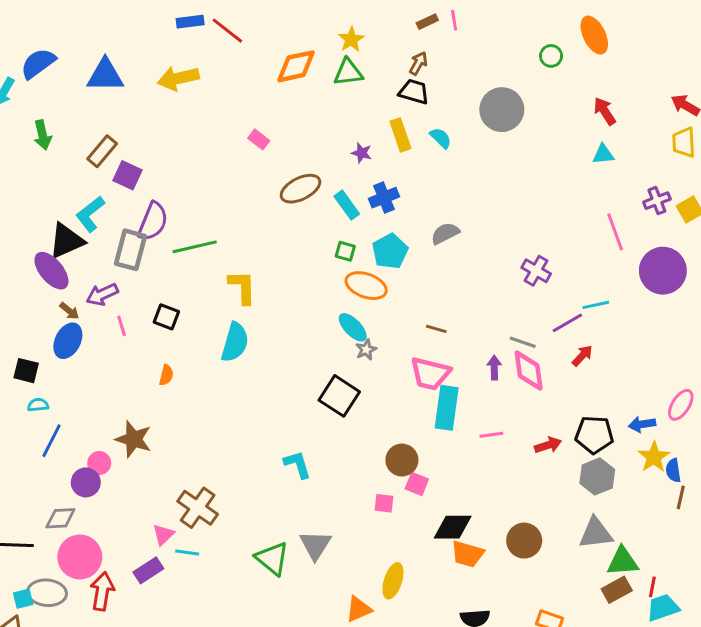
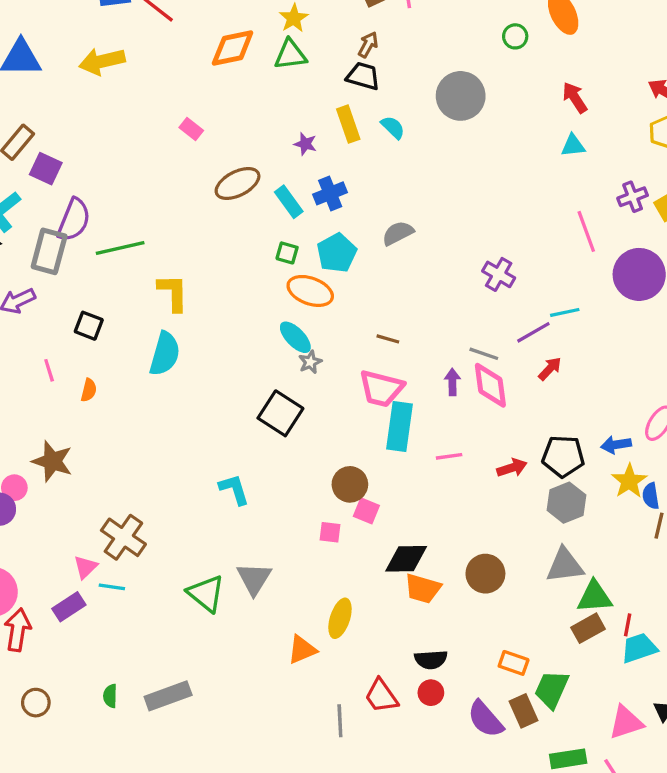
pink line: (122, 326) -> (49, 370), moved

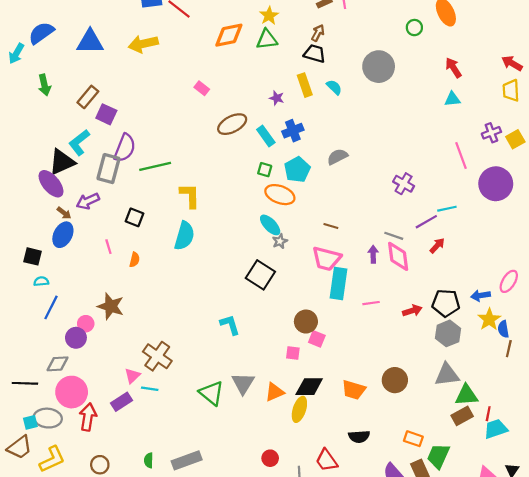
black diamond: (406, 559) -> (309, 387), moved
orange triangle: (302, 650) -> (274, 392), moved
red circle: (431, 693) -> (270, 458), moved

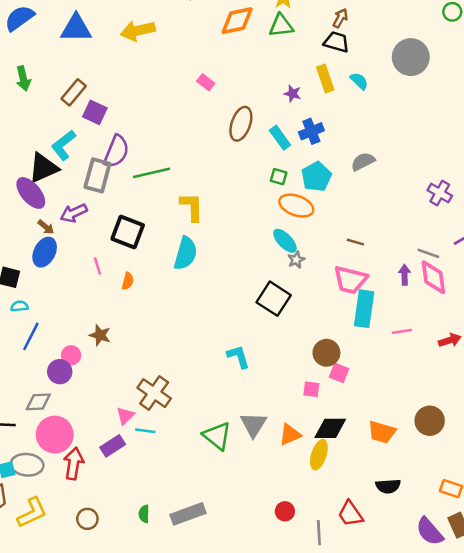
brown ellipse: (232, 124) -> (241, 124), turned -44
black square: (135, 217) -> (128, 232), size x1.5
brown star: (111, 306) -> (100, 335), size x0.7

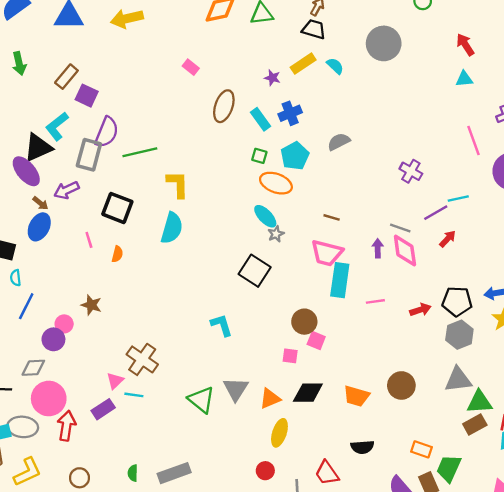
yellow rectangle: (325, 78) -> (303, 64), turned 75
cyan semicircle: (19, 306) -> (16, 278), turned -91
yellow ellipse: (319, 455) -> (279, 433), moved

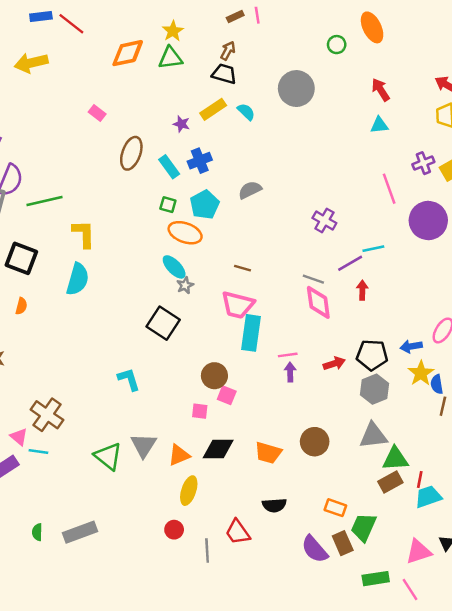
red arrow: (448, 239) -> (362, 290), turned -42
purple arrow: (378, 248) -> (290, 372), moved
pink triangle: (115, 381) -> (19, 437), turned -36

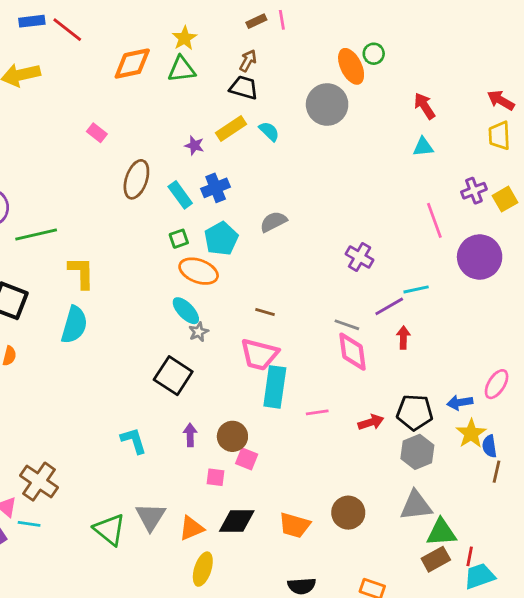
orange ellipse: (372, 27) -> (351, 66), moved
green square: (168, 205) -> (179, 239), turned -35
purple arrow: (290, 372) -> (190, 435), moved

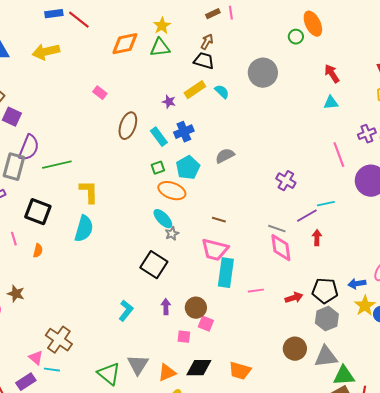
orange ellipse: (351, 66) -> (313, 24), moved
cyan L-shape: (134, 441) -> (126, 311), turned 55
brown circle: (348, 513) -> (295, 349), moved

